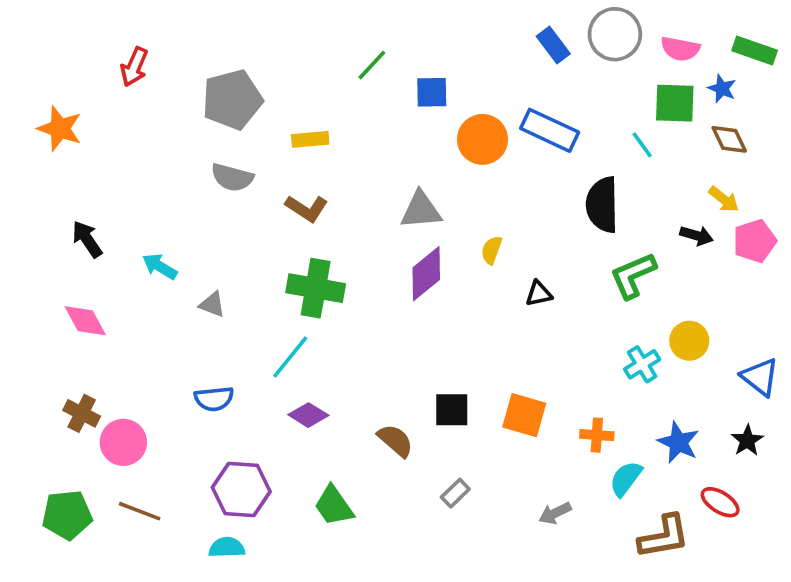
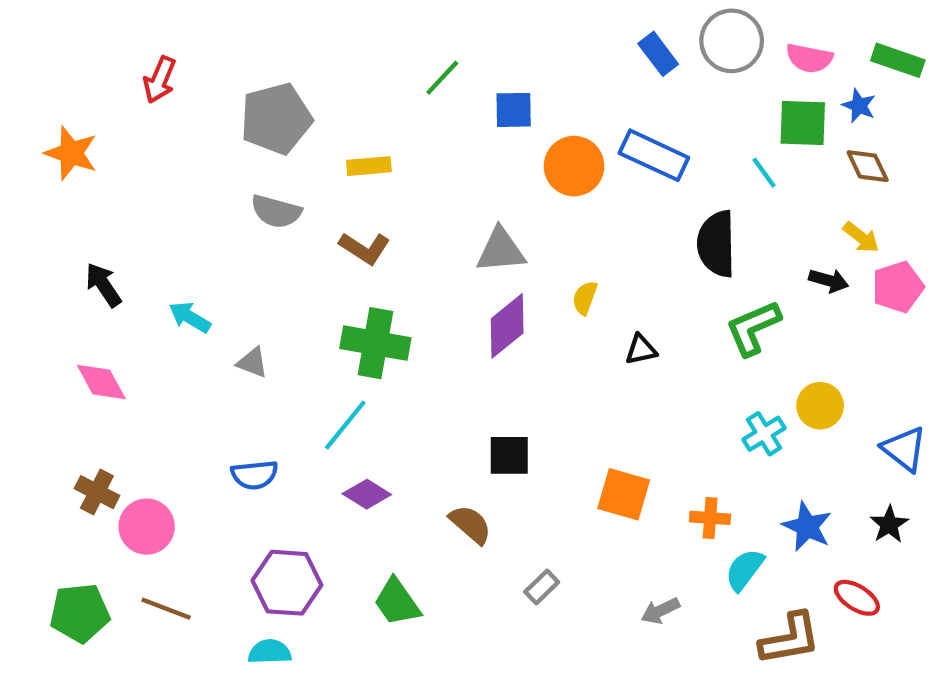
black square: (452, 410) -> (509, 455), moved

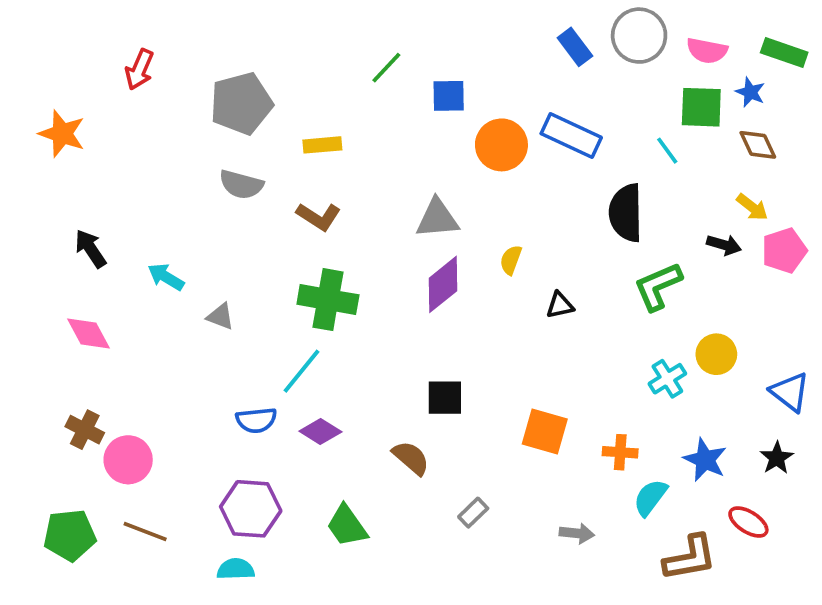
blue semicircle: (255, 475) -> (256, 420), moved
gray arrow: (660, 611) -> (577, 533), turned -148

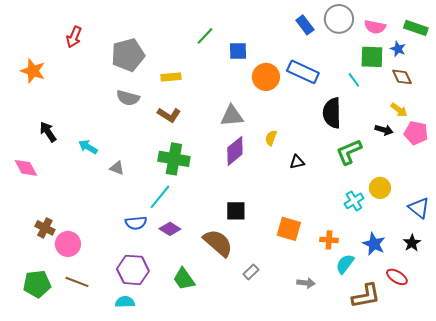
pink pentagon: (784, 251) -> (416, 133), turned 30
pink diamond: (89, 333) -> (26, 168), moved
brown semicircle: (411, 458) -> (218, 243), size x1.5

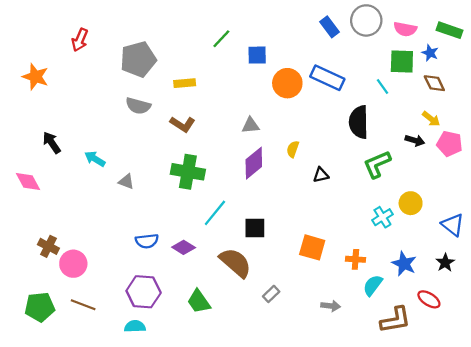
gray triangle: (232, 116) -> (251, 125), size x0.7
cyan line: (160, 197) -> (215, 213), moved

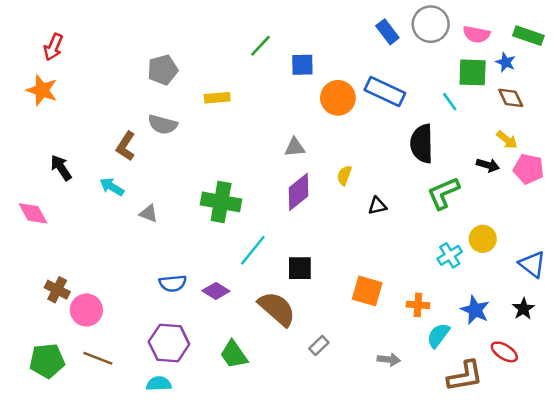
red arrow: (80, 40) -> (53, 47), moved
gray pentagon: (138, 59) -> (163, 70), size x0.7
brown L-shape: (182, 124) -> (126, 146), moved, turned 90

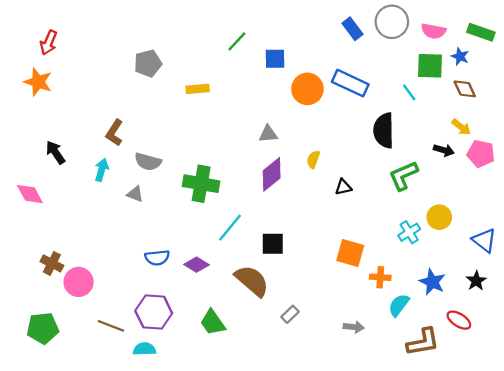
gray semicircle: (163, 124) -> (148, 162), moved
cyan arrow: (112, 187) -> (102, 170), turned 75
orange square: (367, 291) -> (350, 253), moved
brown line: (98, 358) -> (111, 326), moved

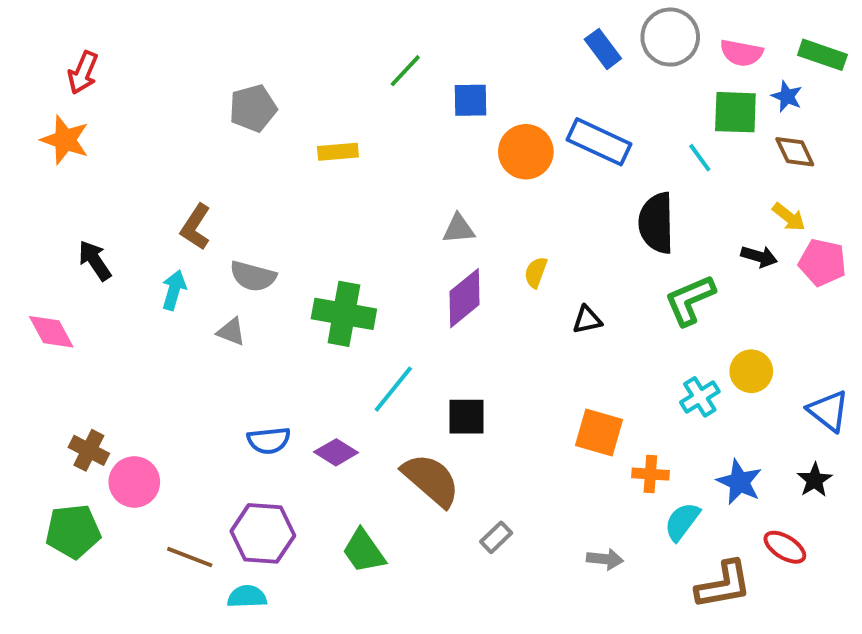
green pentagon: (43, 328) -> (73, 531), moved

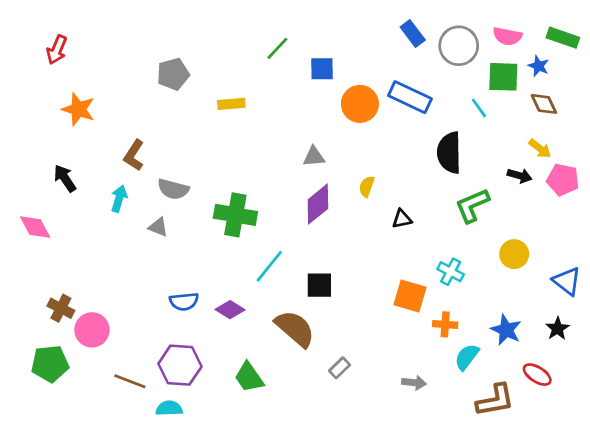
gray circle: (670, 37) -> (459, 46), moved
orange star: (65, 140) -> (78, 109), moved
cyan cross: (700, 397) -> (451, 272), moved, turned -30

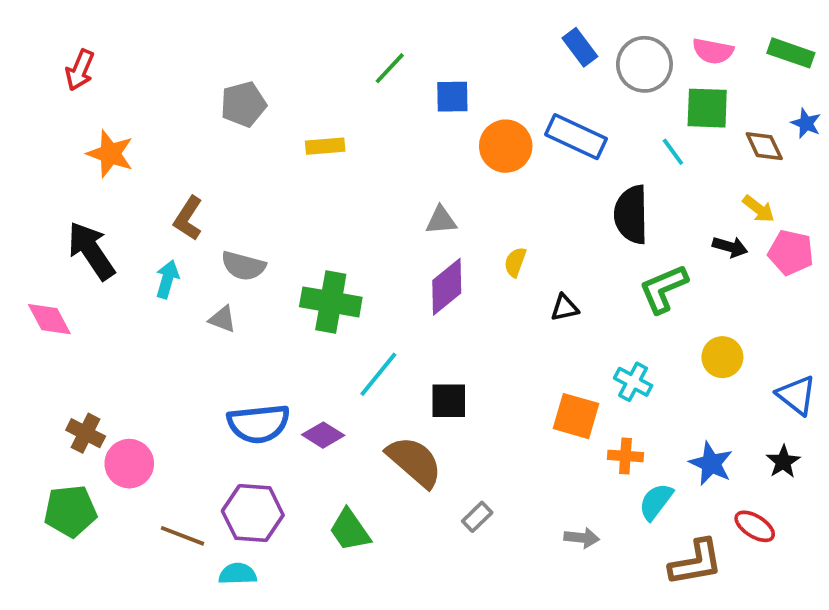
blue star: (539, 66) -> (806, 123), moved
black arrow: (65, 178) -> (91, 251), size x1.5
blue semicircle: (184, 301) -> (259, 424), size x1.5

